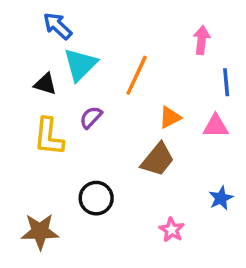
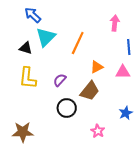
purple semicircle: (91, 117) -> (60, 80), moved
black circle: (96, 198) -> (67, 108), moved

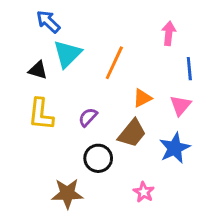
pink triangle: (123, 72) -> (180, 105), turned -49
blue star: (126, 113) -> (175, 148), moved, size x1.5
brown star: (23, 132) -> (67, 194), moved

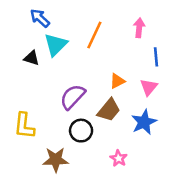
orange line: (114, 63) -> (94, 35), moved
yellow L-shape: (41, 114) -> (24, 126), moved
purple semicircle: (88, 117) -> (73, 97), size x1.6

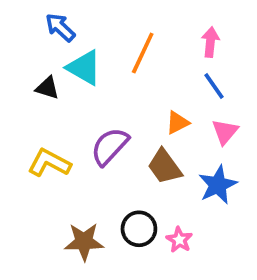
cyan triangle: (56, 45) -> (84, 68), turned -45
blue line: (156, 57) -> (214, 86), moved, turned -30
brown trapezoid: (109, 110) -> (165, 167), turned 105
yellow L-shape: (24, 126) -> (49, 163), moved, turned 112
black circle: (81, 131) -> (139, 229), moved

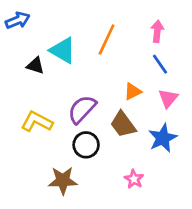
blue arrow: (60, 27) -> (18, 20), moved, turned 115
black circle: (139, 229) -> (86, 145), moved

